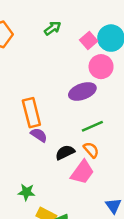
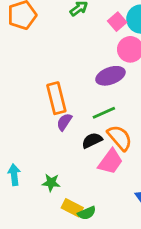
green line: (92, 126) -> (104, 113), moved
purple semicircle: (39, 135) -> (64, 122), turned -91
orange semicircle: (91, 150) -> (120, 138), size x1.5

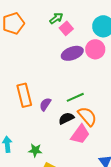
pink square: (117, 22) -> (66, 28), moved
purple ellipse: (110, 76) -> (72, 53), moved
orange rectangle: (56, 98) -> (24, 95), moved

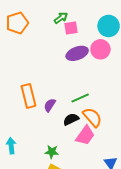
pink square: (66, 28) -> (71, 28), turned 32
green star: (35, 150) -> (52, 152), moved

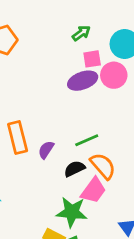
green arrow: (61, 18) -> (81, 33), moved
pink square: (71, 28) -> (92, 59), moved
green star: (52, 152) -> (72, 212), moved, size x1.6

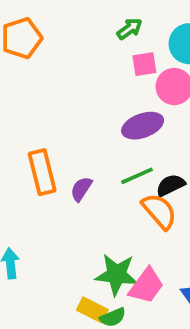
purple ellipse: (83, 81) -> (143, 126), moved
black semicircle: (74, 169) -> (171, 185), moved
pink trapezoid: (93, 190) -> (146, 286), moved

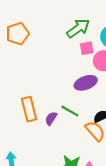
green arrow: (130, 29) -> (78, 28), size x1.6
green line: (137, 176) -> (70, 111), moved, turned 54

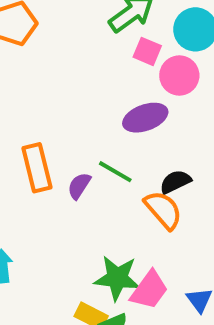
pink square: (87, 48) -> (147, 51), turned 32

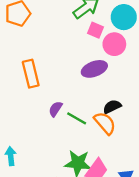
orange rectangle: (37, 168) -> (31, 74), moved
green line: (115, 172) -> (77, 118), moved

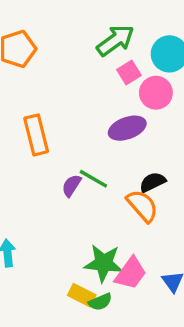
pink square: (95, 30) -> (129, 72), turned 35
green line: (77, 118) -> (93, 179), moved

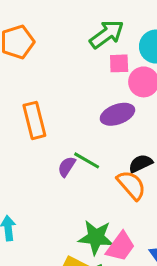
pink square: (129, 72) -> (119, 63), turned 30

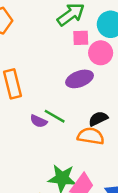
purple semicircle: (67, 167) -> (39, 121), turned -98
orange semicircle: (131, 185) -> (91, 136), turned -40

